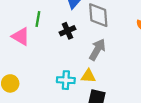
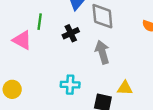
gray arrow: (97, 50) -> (102, 52), turned -45
yellow triangle: (88, 76) -> (125, 88), moved

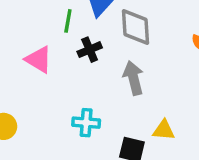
green line: (40, 22) -> (68, 21), moved
pink triangle: (22, 40) -> (39, 60), moved

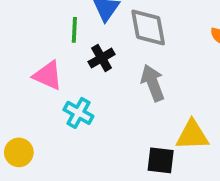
cyan cross: (86, 123) -> (78, 113), moved, turned 32
yellow triangle: (164, 130) -> (192, 135), size x1.4

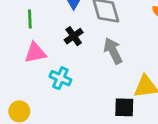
green line: (74, 30) -> (30, 19), moved
pink triangle: (48, 76) -> (35, 53), turned -30

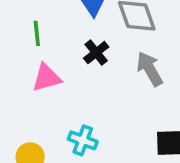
cyan cross: (60, 78) -> (83, 140), moved

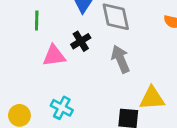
pink triangle: (47, 78) -> (54, 56), moved

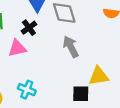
black cross: (81, 41) -> (29, 28), moved

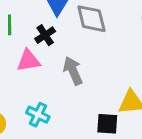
gray arrow: (71, 47) -> (73, 71), moved

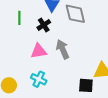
pink triangle: (29, 61) -> (39, 51), moved

